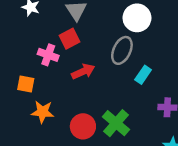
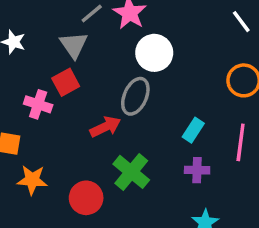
red arrow: (83, 71) -> (105, 127), moved
cyan rectangle: (143, 75) -> (193, 130), moved
green cross: (116, 123) -> (131, 172), moved

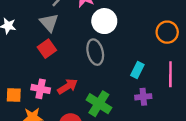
gray ellipse: (135, 96) -> (95, 52), turned -30
pink cross: (38, 104) -> (41, 89), moved
red arrow: (105, 127) -> (68, 86), moved

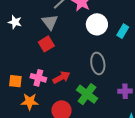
gray ellipse: (95, 52) -> (98, 63), moved
cyan rectangle: (137, 70) -> (123, 31), moved

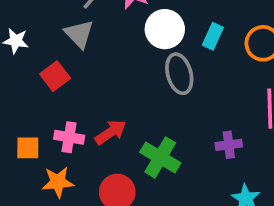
red square: (46, 44) -> (55, 76), moved
gray ellipse: (98, 63) -> (179, 74), moved

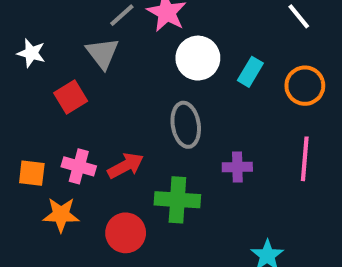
gray ellipse: (179, 74) -> (186, 125), moved
purple cross: (229, 145) -> (237, 167), moved
green cross: (160, 157) -> (177, 200), turned -33

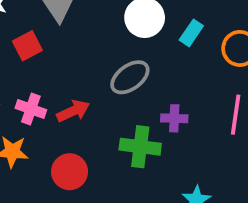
gray ellipse: (186, 125) -> (130, 77), turned 60
green cross: (177, 200) -> (140, 147), moved

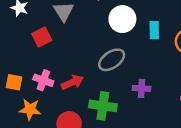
cyan rectangle: (191, 33) -> (154, 30), turned -36
green cross: (140, 147) -> (103, 106), moved

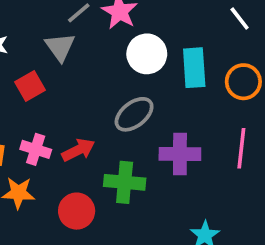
cyan rectangle: (154, 30) -> (194, 68), size x1.5
purple cross: (142, 88) -> (180, 154), size x1.5

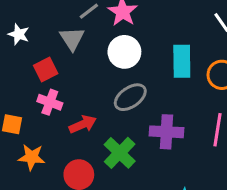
white circle: (147, 54) -> (124, 52), moved
pink cross: (36, 149) -> (50, 102), moved
green cross: (125, 182) -> (120, 153), turned 36

